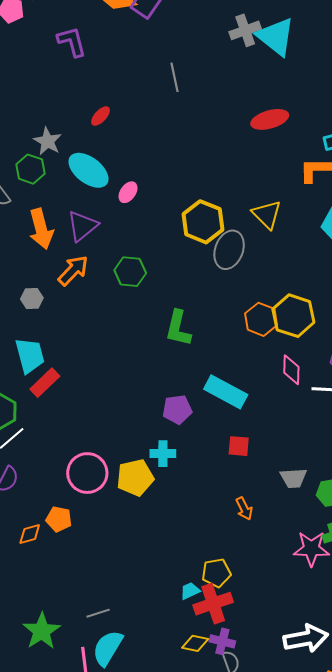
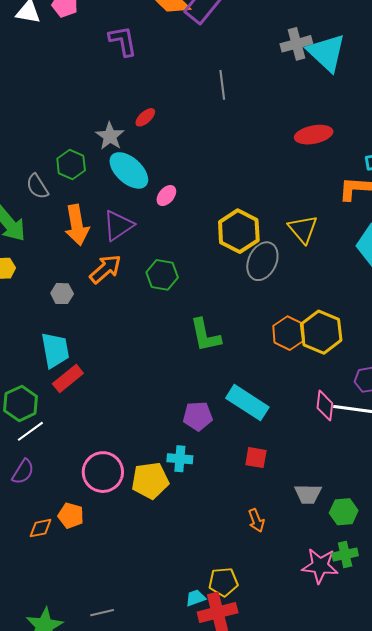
gray star: (48, 141) -> (110, 136), moved
green L-shape: (178, 328) -> (205, 335), turned -30
pink diamond: (291, 370) -> (325, 406), moved

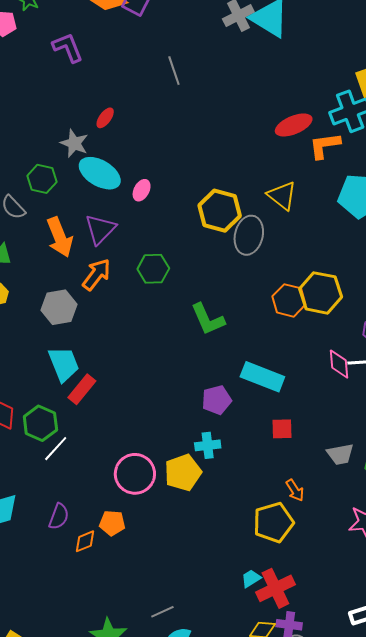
red ellipse: (314, 135) -> (294, 125), moved
gray hexagon: (62, 294) -> (59, 307), size x1.6
purple semicircle: (23, 472) -> (59, 516), moved
yellow pentagon: (223, 582) -> (273, 522), moved, size x1.4

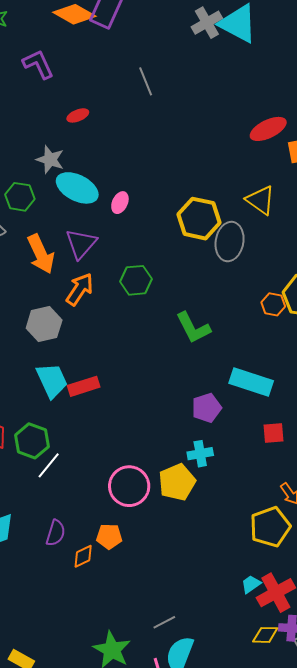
red ellipse: (105, 118) -> (78, 115), moved, turned 35
orange hexagon: (289, 300) -> (273, 304), size x0.7
red rectangle: (82, 389) -> (84, 386), moved, turned 36

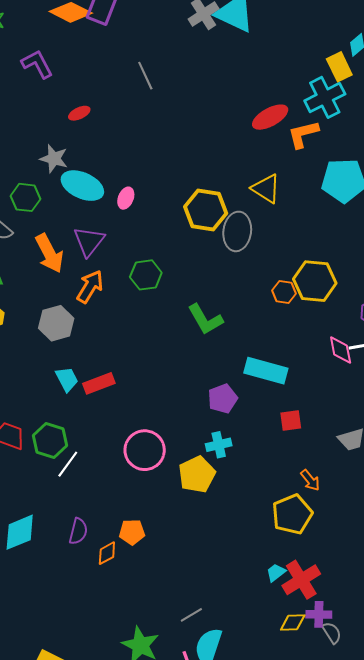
cyan trapezoid: (52, 381) -> (67, 379), size x0.7
pink circle: (129, 486) -> (145, 450), moved

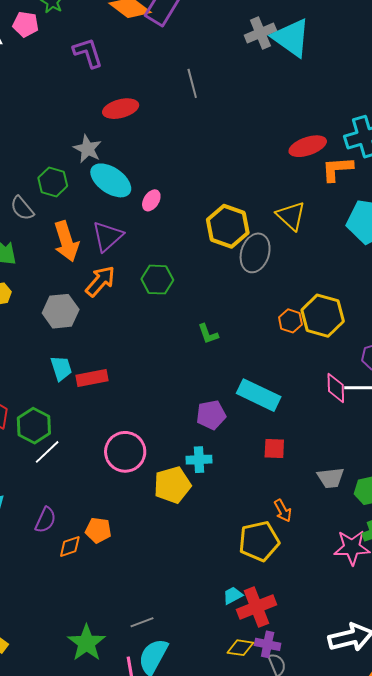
red ellipse: (79, 113) -> (121, 109), size x1.6
green L-shape: (205, 319) -> (208, 334), size x0.6

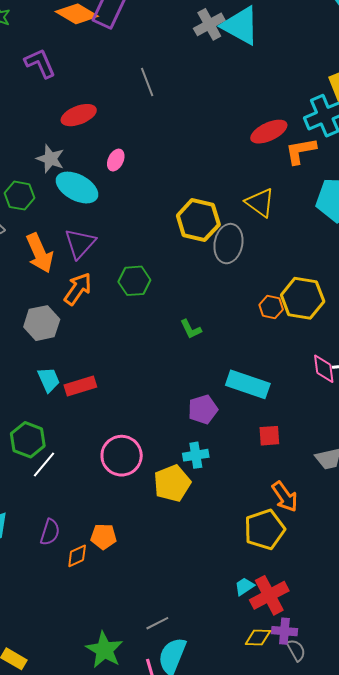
pink ellipse: (151, 200) -> (116, 160), moved
orange arrow: (283, 511) -> (285, 497), size x1.4

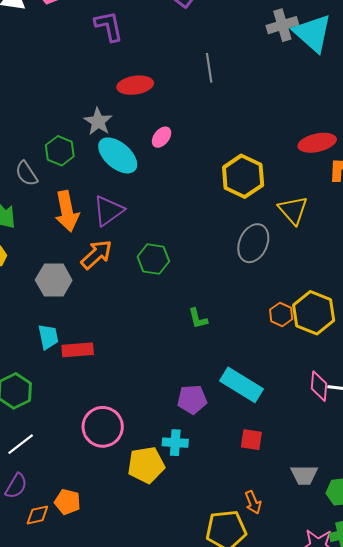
yellow hexagon: (198, 220) -> (243, 176), moved
white line: (44, 464) -> (21, 444), moved
orange arrow: (285, 497) -> (253, 502), size x0.7

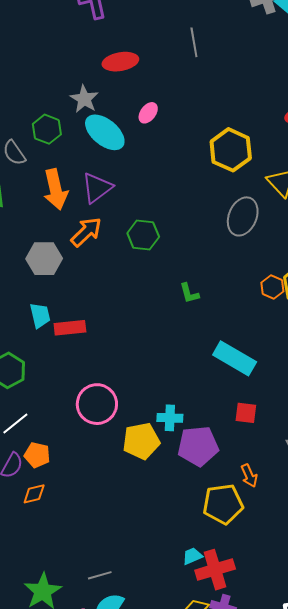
purple pentagon: (192, 399) -> (198, 446), moved, size x1.4
orange pentagon: (67, 502) -> (37, 455), moved

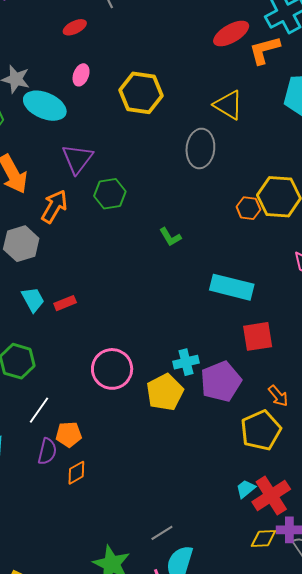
red ellipse: (120, 62) -> (75, 27), moved, size x0.7
yellow hexagon: (231, 150) -> (141, 93), moved
purple triangle: (97, 188) -> (77, 159), moved
red rectangle: (70, 328) -> (65, 303), size x0.7
red square: (246, 413) -> (258, 336), size x1.4

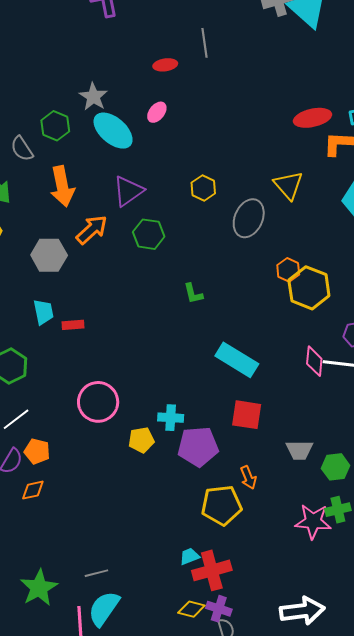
yellow hexagon: (141, 93) -> (203, 188), moved, size x0.6
orange hexagon: (248, 208) -> (288, 270), moved
yellow pentagon: (165, 392) -> (141, 440), size x0.7

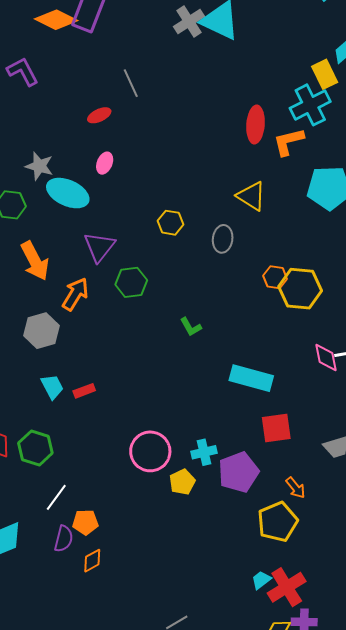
red ellipse: (313, 118) -> (256, 125), turned -57
gray ellipse: (249, 218) -> (223, 239), size x0.7
pink circle: (98, 402) -> (150, 451), moved

